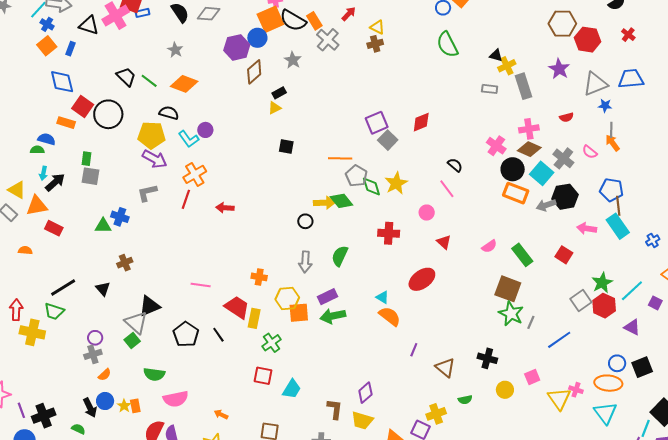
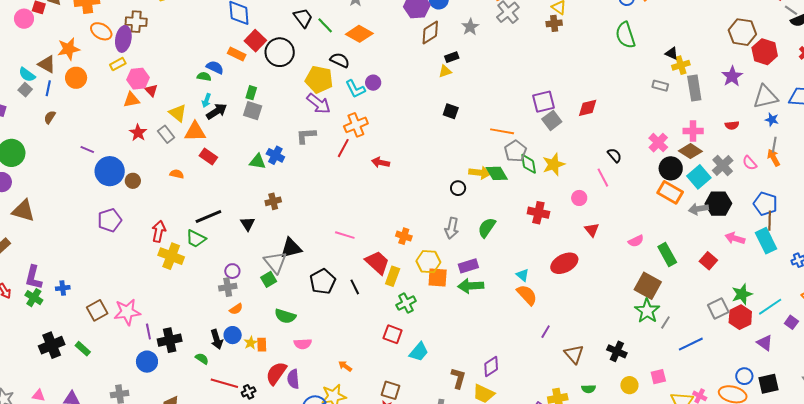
pink semicircle: (176, 399) -> (303, 344), size x0.7

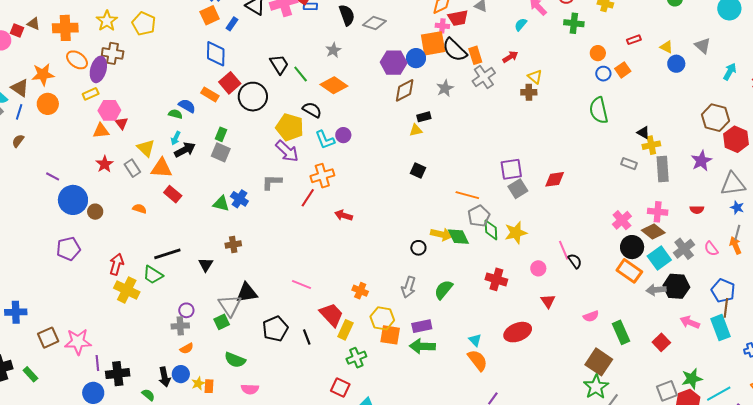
black semicircle: (614, 155) -> (575, 261), moved
blue cross: (63, 288) -> (16, 312), size x1.5

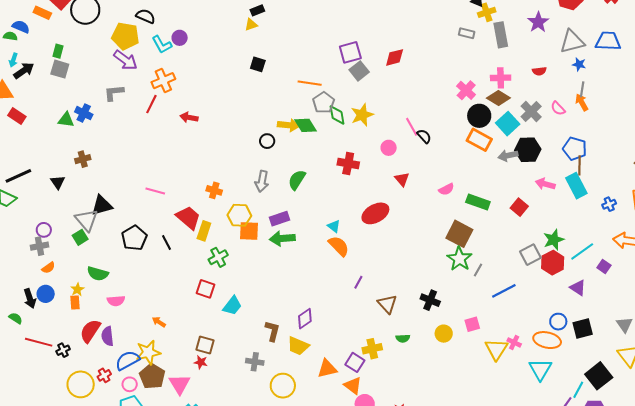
green rectangle: (621, 332) -> (478, 202), turned -40
yellow star: (198, 383) -> (77, 289), moved

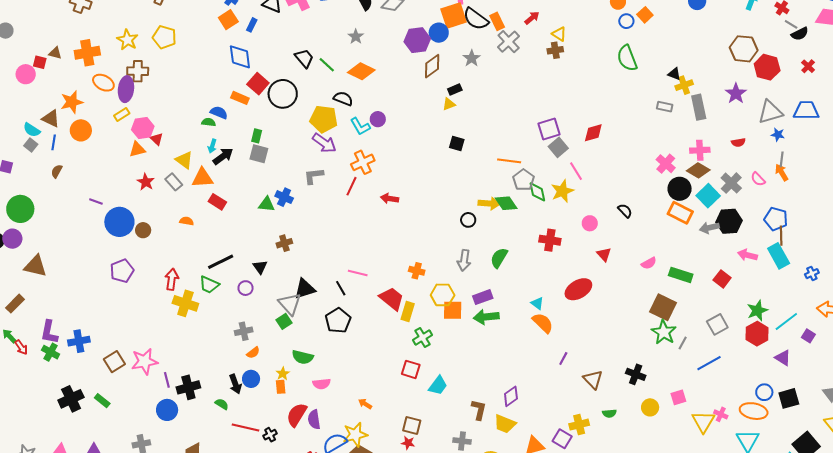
pink line: (412, 127) -> (576, 171), moved
purple circle: (44, 230) -> (246, 288), moved
black line: (166, 243) -> (341, 288), moved
gray square: (530, 255) -> (717, 324), moved

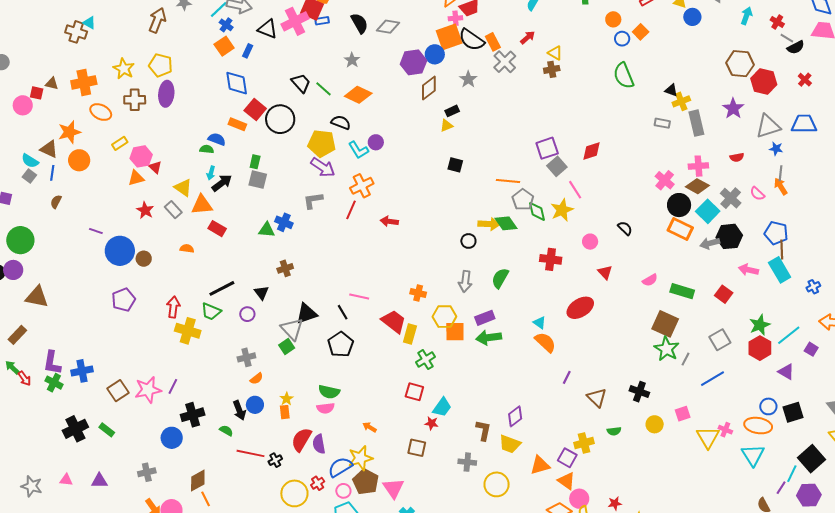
purple ellipse: (126, 89) -> (166, 94), moved
green semicircle: (303, 357) -> (329, 392), moved
purple line: (167, 380) -> (173, 386), moved, turned 42
red star: (408, 443) -> (431, 423), moved

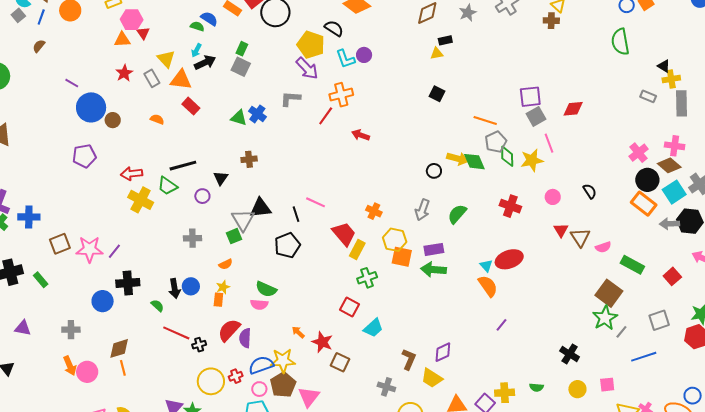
red arrow: (173, 307) -> (132, 174), turned -115
red ellipse: (580, 308) -> (509, 259), moved
orange semicircle: (256, 379) -> (226, 264), moved
brown triangle: (597, 398) -> (580, 237), moved
red star: (431, 423) -> (322, 342), moved, size x1.5

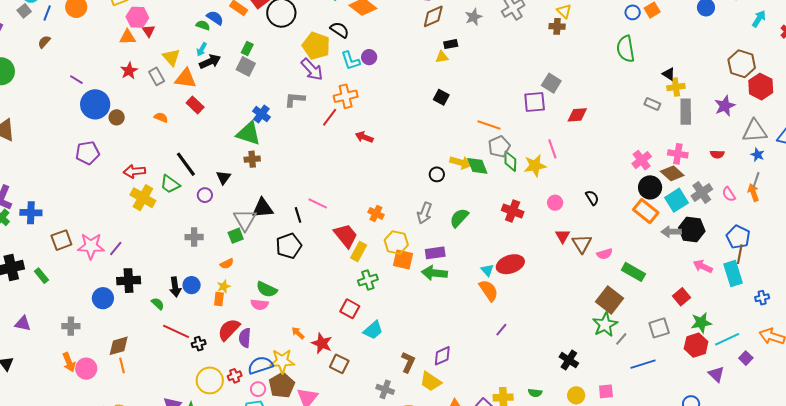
gray square: (536, 116) -> (551, 83), moved, turned -30
green triangle: (239, 118) -> (249, 133), moved, size x1.5
black line: (183, 166) -> (186, 164), turned 68
red square: (672, 276) -> (681, 297), moved

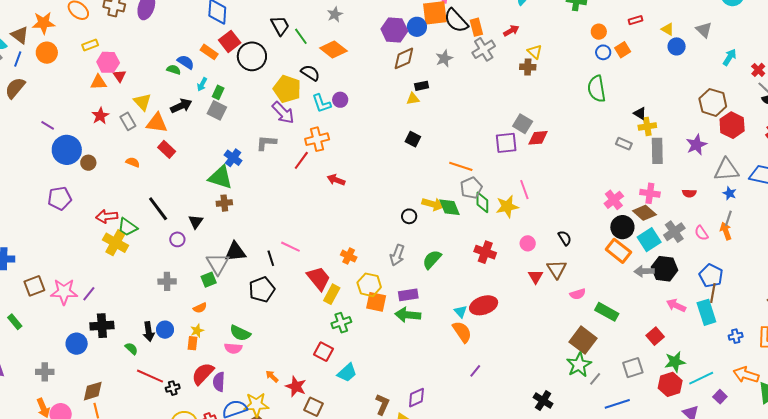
brown semicircle: (44, 42) -> (15, 88), size x1.6
cyan arrow: (202, 49) -> (202, 84), moved
red diamond: (577, 115) -> (538, 138), moved
green trapezoid: (170, 184) -> (128, 227), moved
brown triangle: (582, 244) -> (557, 269), moved

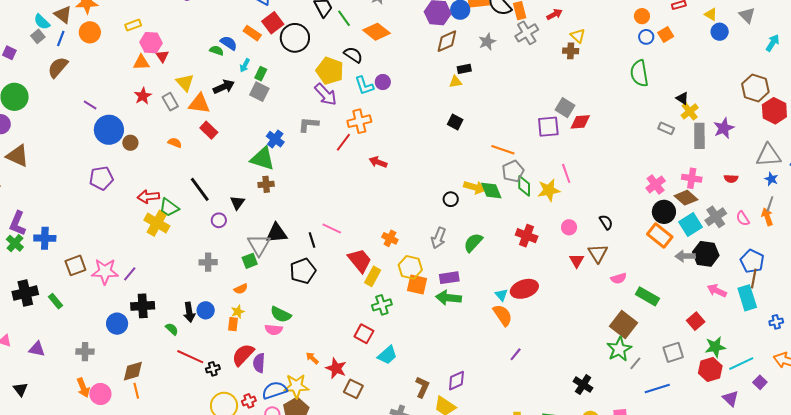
yellow cross: (647, 126) -> (690, 111), turned -30
purple star: (696, 145) -> (724, 128), moved

